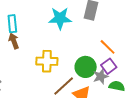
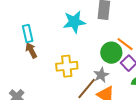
green circle: (86, 67) -> (111, 53), moved
gray star: (101, 76) -> (101, 75), moved

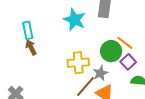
cyan star: (74, 22) -> (75, 20), turned 30
yellow cross: (67, 66) -> (78, 63), moved

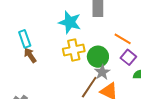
green circle: (111, 51) -> (98, 57), moved
yellow cross: (78, 63) -> (74, 50), moved

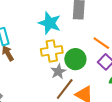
gray star: (102, 72) -> (58, 71), moved

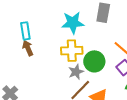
cyan star: (50, 23) -> (73, 23), turned -30

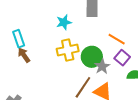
cyan star: (73, 23) -> (64, 22), size x0.7
gray star: (76, 72) -> (102, 66), moved

